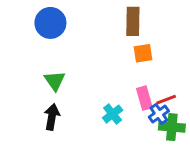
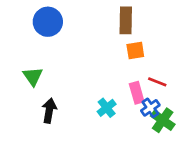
green triangle: (55, 81) -> (33, 76), moved
red line: (166, 100) -> (157, 82), moved, turned 42
green cross: (172, 127) -> (163, 120), turned 30

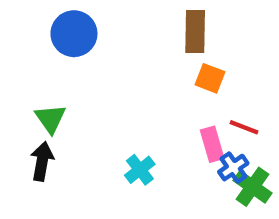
orange square: (135, 50) -> (210, 78), turned 30
cyan cross: (107, 108) -> (140, 170), moved
black arrow: (49, 111) -> (42, 161), moved

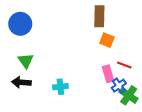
blue circle: (74, 34) -> (20, 24), moved
black arrow: (42, 161) -> (21, 82), turned -96
cyan cross: (140, 170) -> (60, 87), moved, turned 32

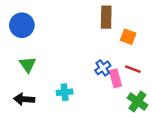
orange square: (107, 40) -> (128, 37), moved
black arrow: (21, 82) -> (24, 99), moved
blue cross: (119, 86) -> (103, 68), moved

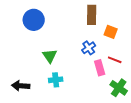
blue circle: (22, 25) -> (34, 20), moved
green triangle: (28, 64) -> (50, 56), moved
blue cross: (103, 68) -> (89, 48), moved

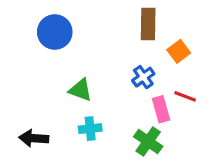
orange square: (111, 32) -> (179, 51), turned 32
green triangle: (50, 56) -> (80, 90), turned -35
green cross: (119, 88) -> (148, 141), moved

